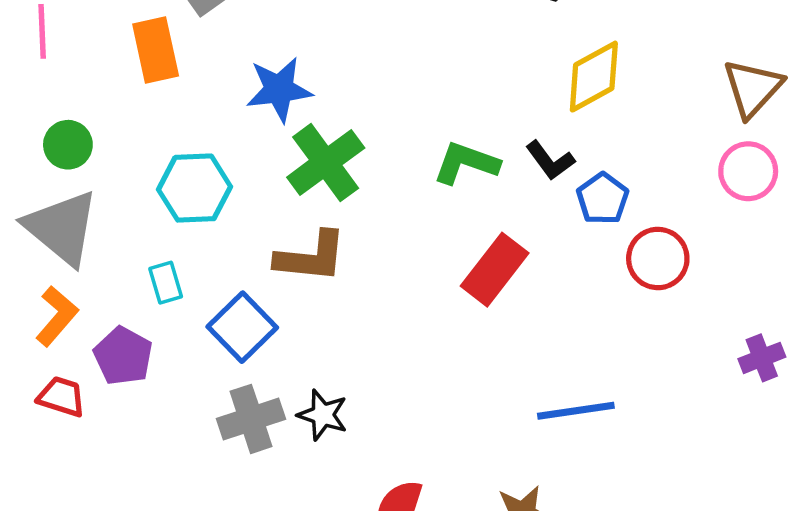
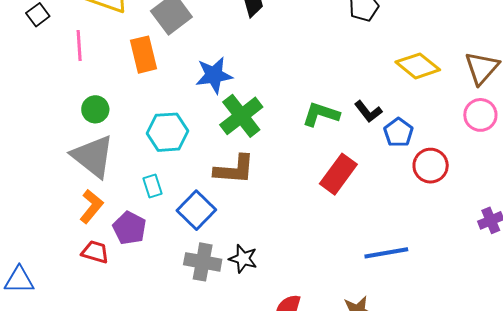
yellow diamond: (594, 77) -> (418, 66), moved, turned 69
gray cross: (251, 419) -> (203, 262), turned 30

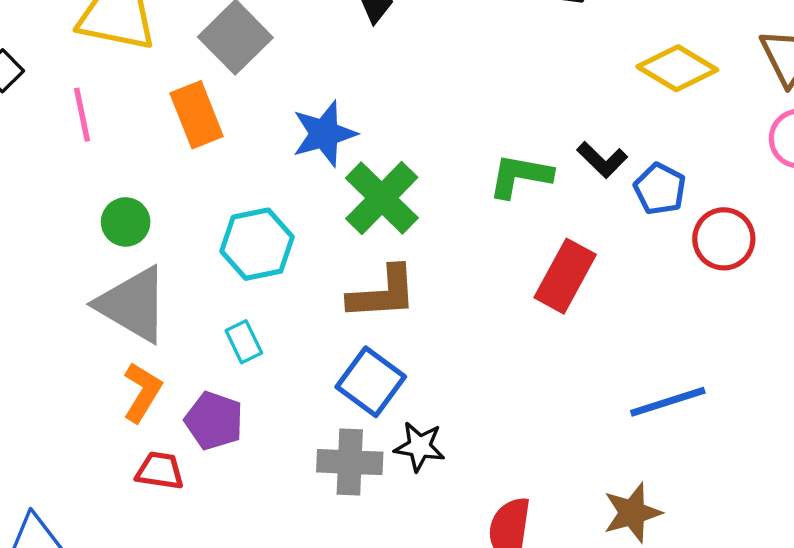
blue square: (196, 210) -> (371, 382), moved

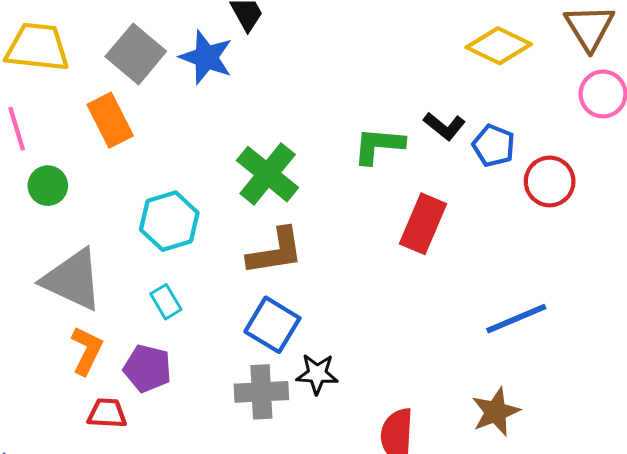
blue star: (324, 134) -> (206, 57), moved, turned -30
green circle: (126, 222) -> (48, 186), moved

